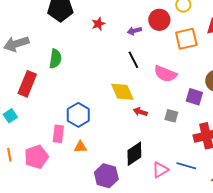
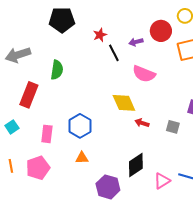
black line: (133, 60) -> (114, 53), moved
pink semicircle: (165, 74) -> (144, 74), moved
pink rectangle: (58, 134) -> (47, 134), moved

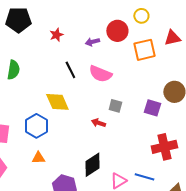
black line: (114, 53) -> (70, 70), moved
yellow diamond: (124, 103) -> (57, 102), moved
gray square: (173, 127) -> (115, 106), moved

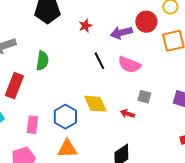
purple arrow: (92, 42) -> (121, 33), size x1.5
yellow diamond: (57, 102) -> (95, 104), moved
orange triangle: (38, 158) -> (67, 149), size x1.5

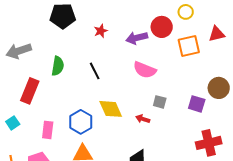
black line: (99, 61) -> (95, 71), moved

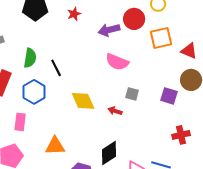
red star: (101, 31) -> (74, 14), moved
red triangle: (217, 34) -> (189, 51), moved, turned 36
black line: (95, 71) -> (56, 68), moved
blue hexagon: (81, 122) -> (34, 92), moved
red cross: (209, 143) -> (181, 135), size x0.7

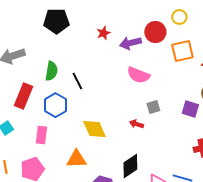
red star: (74, 14) -> (103, 33), moved
gray square: (132, 94) -> (153, 107), turned -32
yellow diamond: (83, 101) -> (94, 129), moved

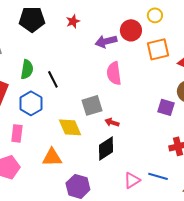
red star: (103, 33) -> (73, 21), moved
pink semicircle: (138, 75) -> (114, 73), turned 60
gray square: (153, 107) -> (92, 105), moved, size x1.5
black diamond: (130, 166) -> (106, 148), moved

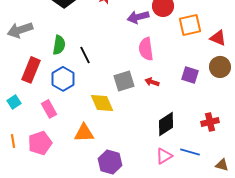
purple square: (166, 107) -> (190, 75), moved
red arrow: (112, 122) -> (152, 82), moved
pink rectangle: (17, 133) -> (49, 109), turned -36
black diamond: (106, 148) -> (166, 124), moved

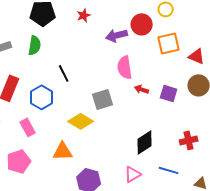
green semicircle: (59, 45) -> (35, 45), moved
red arrow: (152, 82) -> (142, 89), moved
yellow diamond: (102, 103) -> (81, 121), turned -35
pink triangle: (164, 156) -> (133, 174), moved

